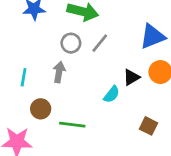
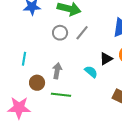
gray arrow: (59, 72) -> (57, 71), moved
cyan semicircle: (112, 94) -> (91, 72), turned -88

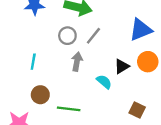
cyan line: (24, 59) -> (33, 62), moved
gray arrow: (57, 71) -> (77, 62), moved

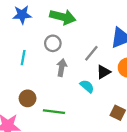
gray line: (93, 36) -> (91, 53), moved
cyan line: (33, 62) -> (23, 58), moved

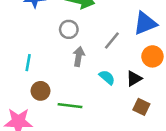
cyan line: (23, 58) -> (28, 63), moved
black triangle: (103, 72) -> (134, 79), moved

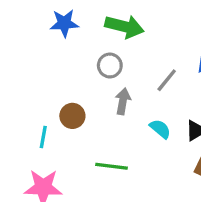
cyan line: (28, 63) -> (43, 137), moved
brown circle: (40, 91) -> (72, 116), moved

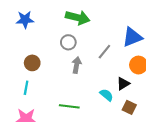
blue star: (64, 23) -> (25, 20), moved
brown circle: (72, 116) -> (32, 63), moved
cyan semicircle: (160, 129) -> (107, 95), moved

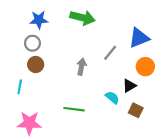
blue star: (25, 20) -> (39, 20), moved
gray circle: (68, 42) -> (32, 43), moved
cyan line: (26, 88) -> (20, 87), moved

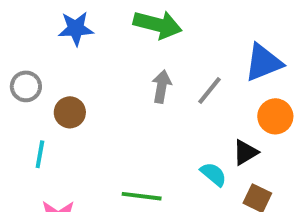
gray circle: (32, 43) -> (26, 86), moved
gray arrow: (81, 67) -> (162, 86), moved

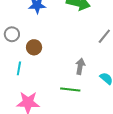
gray arrow: (162, 86) -> (80, 66), moved

